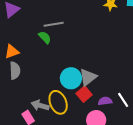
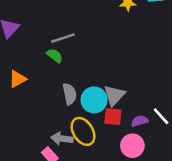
gray semicircle: (15, 71) -> (70, 94), moved
red square: (84, 94) -> (113, 117), turned -35

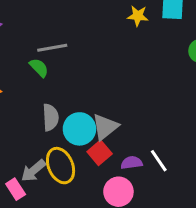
red square: (113, 117) -> (100, 153), turned 36
gray arrow: (62, 139) -> (33, 171), turned -55

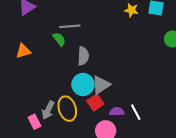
gray semicircle: (51, 117) -> (83, 56), moved
gray arrow: (33, 171) -> (48, 110), turned -30

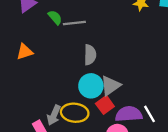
green semicircle: (59, 39) -> (55, 17), moved
yellow ellipse: (67, 109) -> (75, 113), turned -65
purple semicircle: (117, 112) -> (129, 114), size x1.6

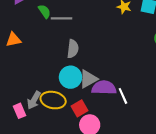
red square: (105, 105) -> (79, 108), moved
purple semicircle: (129, 114) -> (104, 88), moved
white line: (149, 114) -> (123, 96), moved

